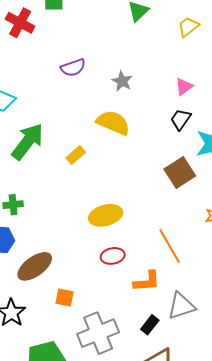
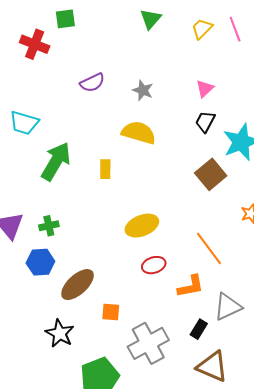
yellow rectangle: (76, 155) -> (105, 169), turned -42

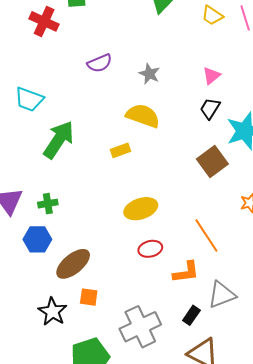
yellow trapezoid: (202, 29) -> (212, 16), turned -105
yellow rectangle: (105, 169) -> (120, 150), moved, turned 66
orange square: (111, 312) -> (89, 297), moved

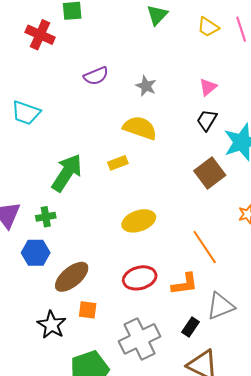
green arrow: (59, 140) -> (67, 173), moved
red ellipse: (150, 249) -> (140, 278), moved, size x1.4

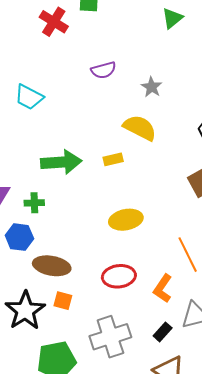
green arrow: (67, 173) -> (61, 162), turned 45
brown ellipse: (72, 277) -> (52, 266), turned 42
orange L-shape: (185, 284) -> (163, 288), turned 124
black star: (52, 325) -> (25, 311), size x1.4

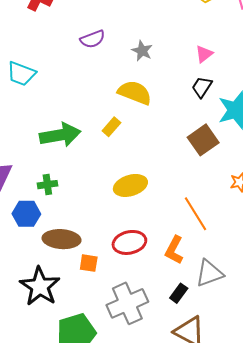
yellow rectangle: (113, 159) -> (111, 127), turned -30
green cross: (34, 203) -> (47, 185), moved
orange square: (63, 301) -> (89, 263), moved

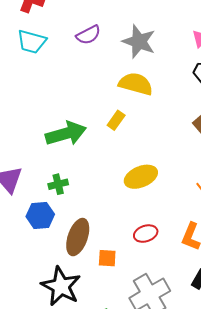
gray star: (142, 51) -> (139, 42), size x1.6
cyan trapezoid: (21, 74) -> (32, 42), moved
brown ellipse: (62, 239) -> (78, 237), turned -69
red ellipse: (129, 242) -> (146, 234), size x0.7

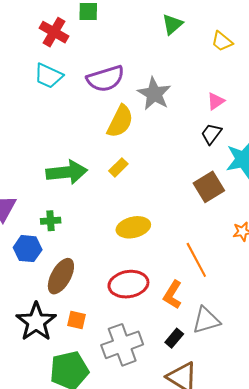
purple semicircle: (88, 35) -> (105, 79), size x1.5
yellow semicircle: (136, 84) -> (120, 121), moved, turned 92
red ellipse: (146, 234) -> (128, 284), size x1.6
orange square: (107, 258) -> (77, 320), moved

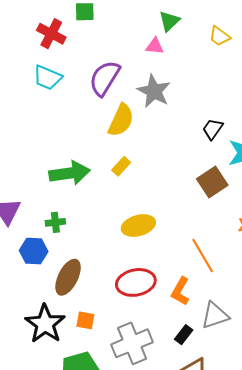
purple semicircle: (105, 79) -> (105, 78), turned 141
pink triangle: (216, 101) -> (155, 46), moved, turned 42

